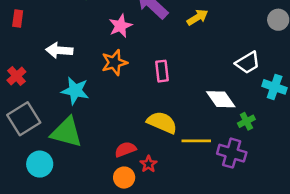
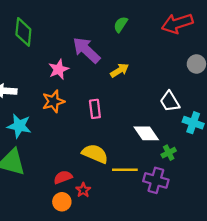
yellow arrow: (197, 17) -> (120, 70), moved
white trapezoid: (248, 63) -> (170, 101), turned 90

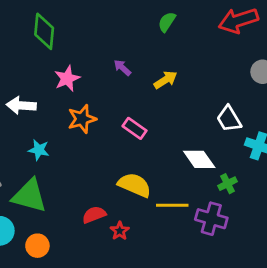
purple arrow: (86, 50) -> (122, 68), moved, size x0.5
pink star: (59, 69) -> (67, 78), moved
pink rectangle: (95, 109) -> (134, 128), turned -48
cyan star: (19, 126) -> (39, 150), size x0.7
orange circle: (62, 202) -> (37, 246), moved

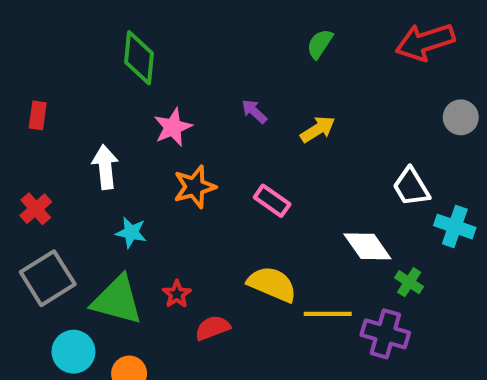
white arrow: (21, 105) -> (105, 167), turned 80
green cross: (228, 184) -> (409, 282), turned -30
red star: (120, 231) -> (177, 294), moved

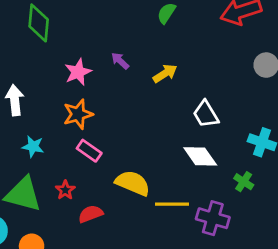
pink star: (173, 127) -> (78, 72), moved
white trapezoid: (411, 187) -> (206, 114), moved
pink rectangle: (272, 201) -> (89, 151), moved
green cross: (409, 282) -> (244, 182), moved

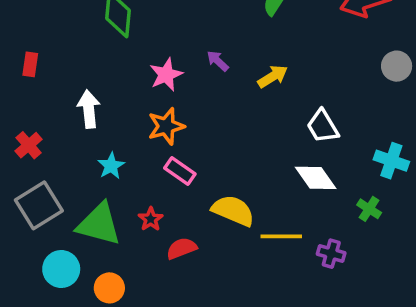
cyan star: (33, 147) -> (111, 166), turned 30
purple cross: (213, 218) -> (331, 254), size x0.7

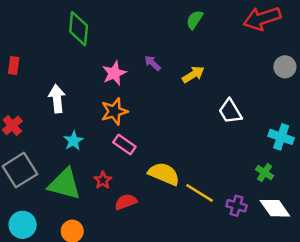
white diamond: (316, 178) -> (275, 208), moved
yellow line: (281, 236) -> (200, 193), turned 32
cyan circle: (61, 269) -> (23, 225), moved

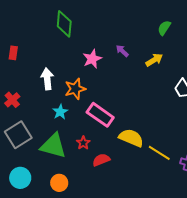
green semicircle: (195, 20) -> (164, 28), moved
orange star: (114, 111) -> (75, 89), moved
pink rectangle: (124, 145) -> (100, 115), size x1.5

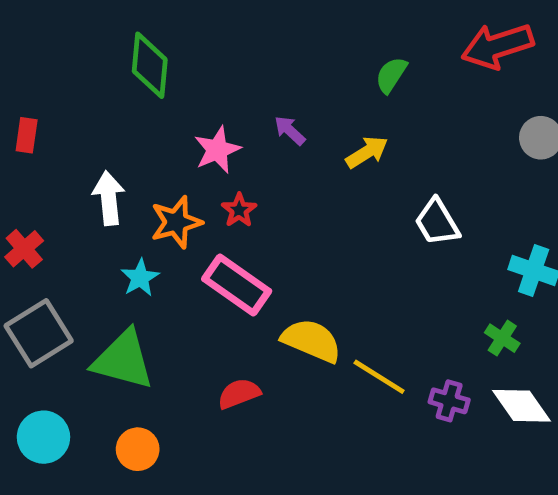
red star: (83, 143) -> (239, 210), moved

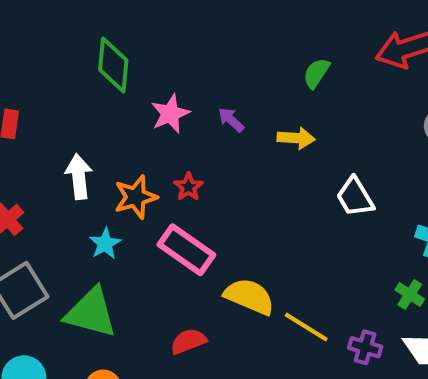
pink star: (217, 150) -> (170, 114), moved
yellow arrow: (367, 152) -> (296, 138), turned 36

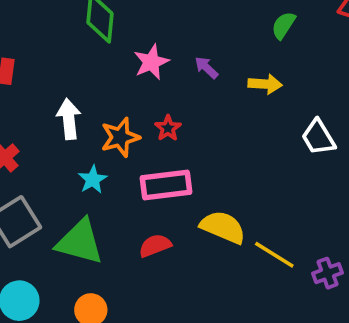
pink rectangle: (186, 250) -> (166, 185), turned -42
red semicircle: (188, 341) -> (155, 246), moved
purple cross: (365, 347) -> (328, 273), turned -36

